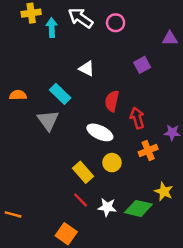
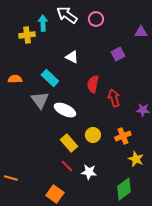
yellow cross: (31, 13) -> (27, 35), moved
white ellipse: (100, 132) -> (65, 110), moved
orange cross: (148, 151) -> (123, 136), moved
green diamond: (138, 208) -> (124, 189), moved, turned -50

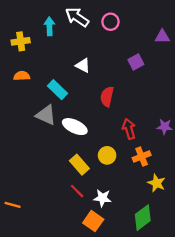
yellow cross: (27, 35) -> (21, 41), moved
orange semicircle: (15, 79) -> (22, 76), moved
red arrow: (114, 98) -> (129, 129), moved
gray triangle: (40, 100) -> (46, 115), turned -30
orange square: (55, 194) -> (93, 221), moved

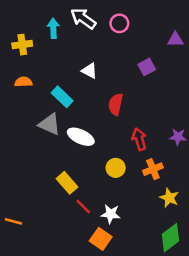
yellow rectangle: (79, 165) -> (67, 183), moved
green diamond: (143, 218) -> (170, 238), moved

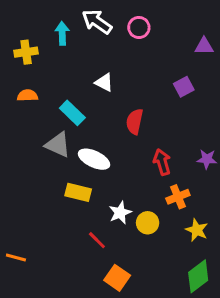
purple square: (147, 67) -> (184, 87), moved
yellow circle: (116, 168) -> (148, 223), moved
yellow rectangle: (67, 183) -> (78, 192), moved, turned -35
white star: (111, 214) -> (120, 213), moved, turned -30

